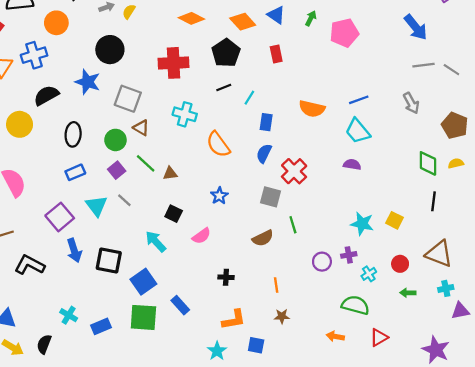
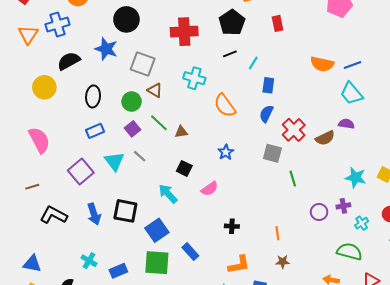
orange semicircle: (312, 109) -> (322, 64), moved
brown semicircle: (263, 238) -> (325, 138), moved
blue arrow: (74, 250) -> (94, 214), moved

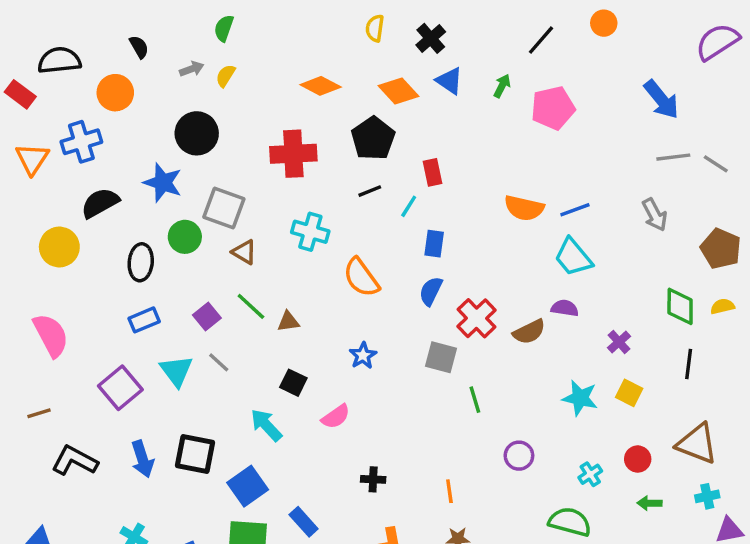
red rectangle: (277, 23) -> (432, 172), moved
green circle: (132, 102) -> (185, 237), moved
purple cross: (343, 206) -> (619, 342), moved, turned -32

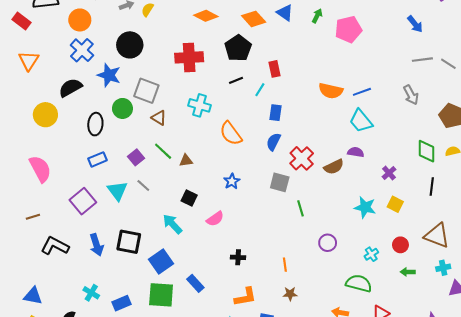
blue arrow: (661, 99) -> (415, 24), size x0.7
blue cross: (81, 142) -> (82, 50), moved, turned -30

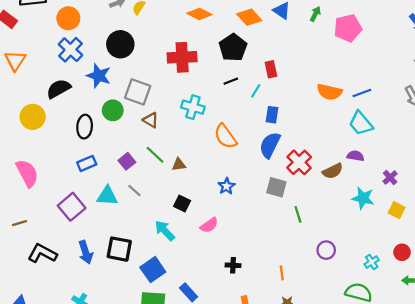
blue semicircle: (273, 142) -> (270, 145), size x1.4
cyan triangle: (117, 191) -> (107, 196), turned -50
cyan star: (365, 207) -> (363, 198), moved

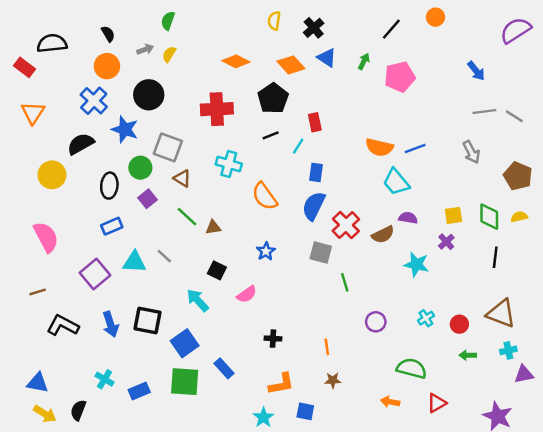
orange circle: (68, 18) -> (107, 66), moved
cyan trapezoid: (361, 123) -> (396, 182), moved
purple square: (127, 161) -> (148, 199), moved
yellow square: (397, 210) -> (453, 215), moved, turned -35
cyan cross: (372, 262) -> (426, 318), moved

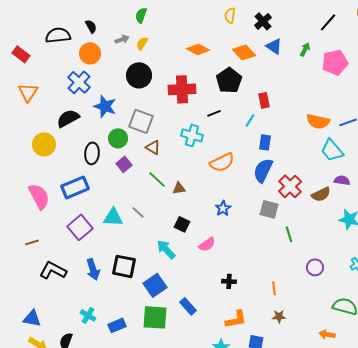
black semicircle: (52, 43) -> (58, 35), moved
black circle: (149, 95) -> (139, 75), moved
black line: (271, 135) -> (214, 113), moved
orange semicircle: (265, 196) -> (222, 162), turned -80
blue rectangle: (112, 226) -> (75, 187), moved, size x1.5

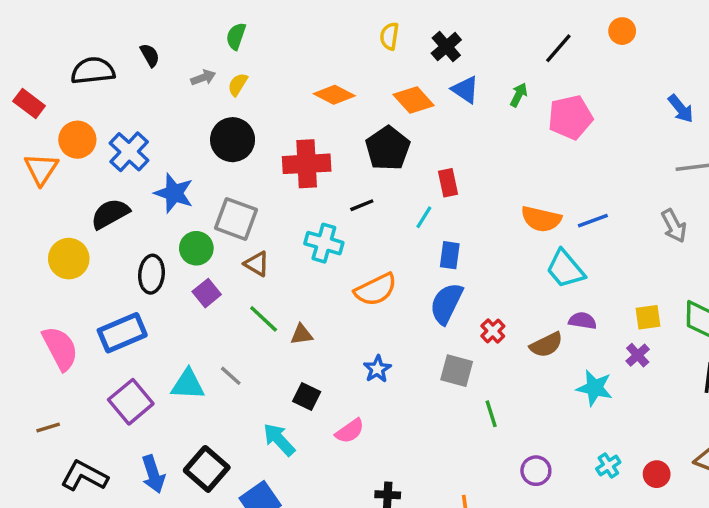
orange circle: (90, 53) -> (77, 140), moved
red cross: (290, 186) -> (493, 331), size x0.6
black square: (124, 266) -> (207, 469), turned 30

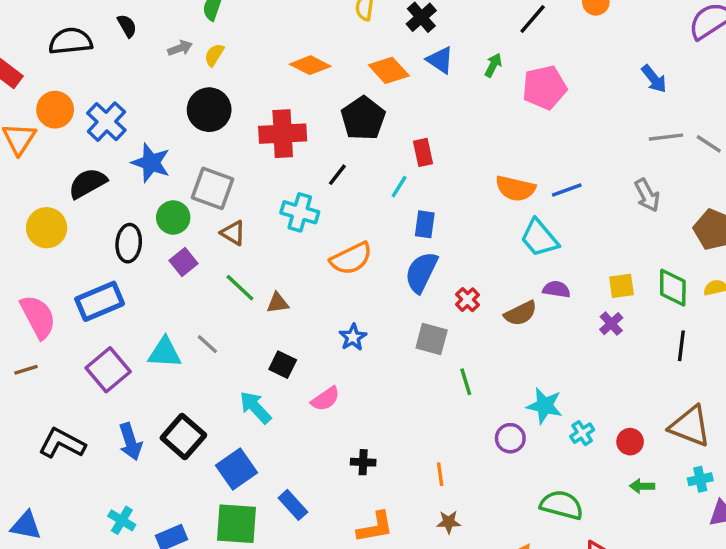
black line: (362, 205) -> (337, 175), turned -30
cyan star: (595, 388) -> (545, 406), moved
brown line: (48, 428) -> (26, 370), moved

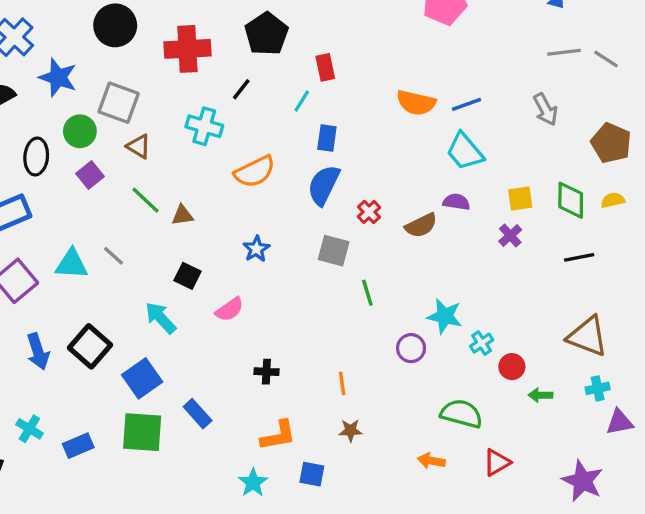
cyan trapezoid: (539, 238) -> (465, 151), moved
black line: (681, 346) -> (579, 257), turned 72
red circle: (630, 442) -> (512, 367), moved

